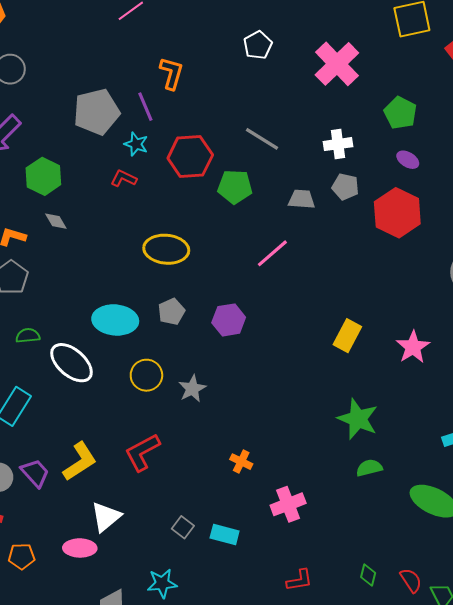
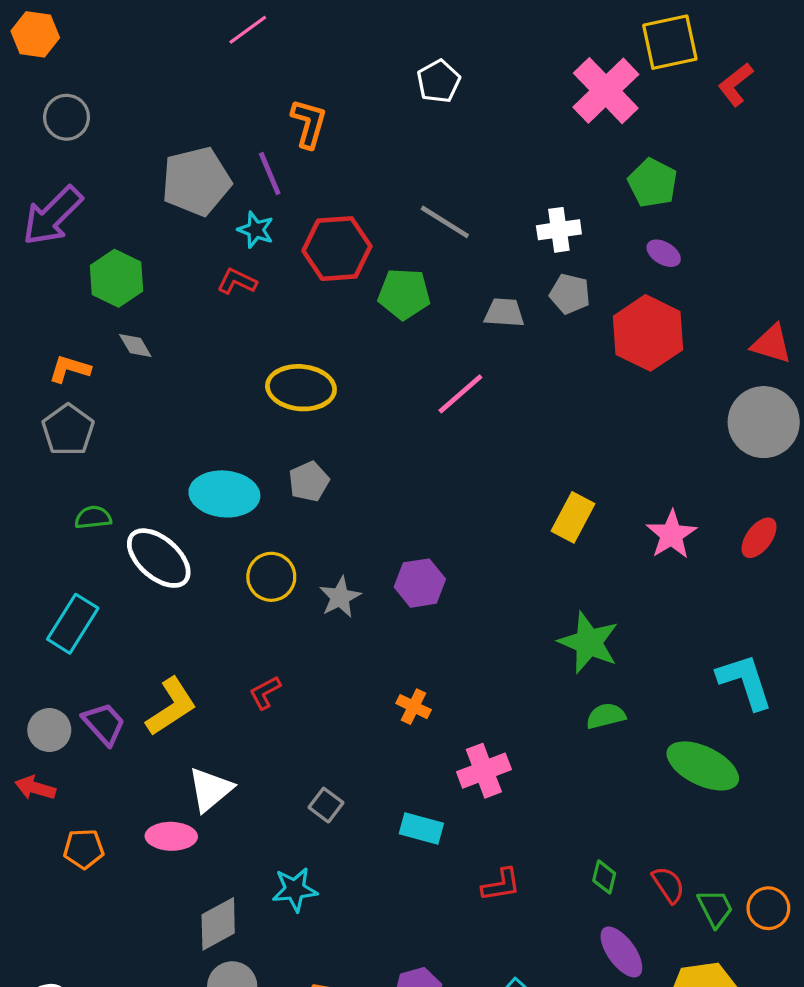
pink cross: (337, 64) -> (606, 91), moved
purple hexagon: (229, 320) -> (420, 583), moved
red L-shape: (142, 452) -> (265, 692), size x0.6
cyan rectangle: (225, 534) -> (421, 828), moved

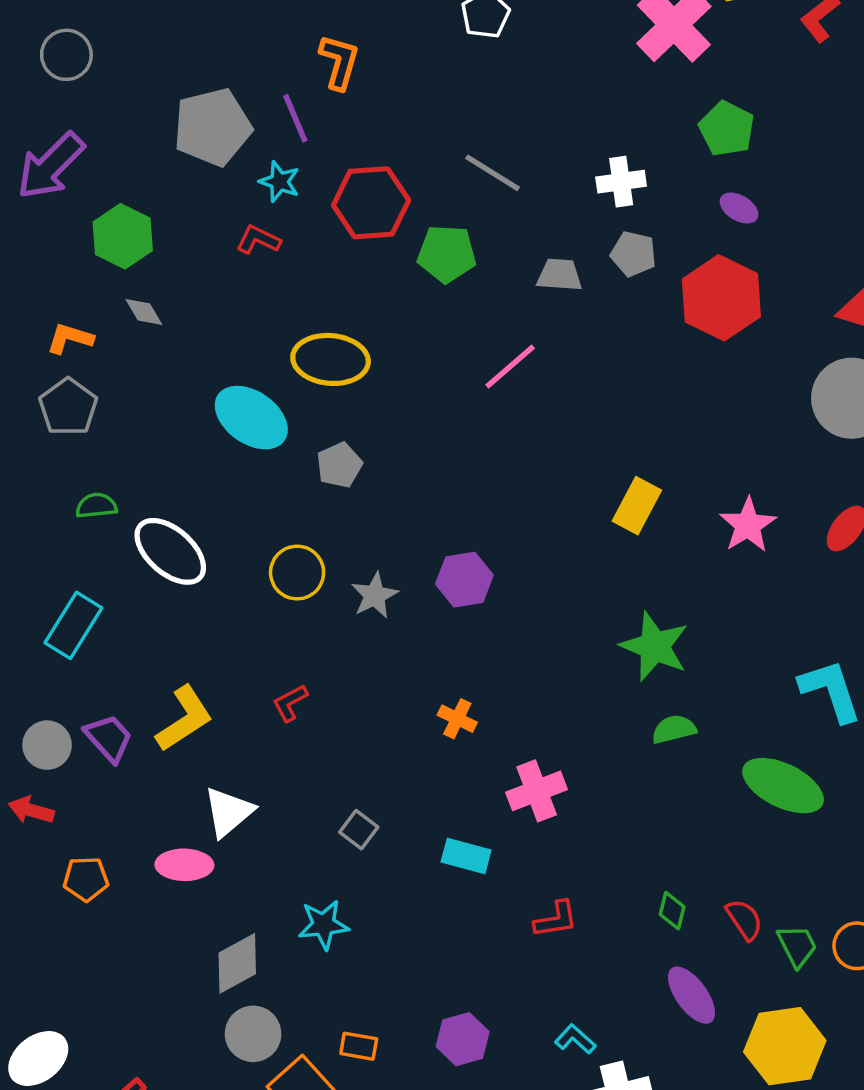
cyan ellipse: (224, 494) -> (251, 418), moved, turned 30

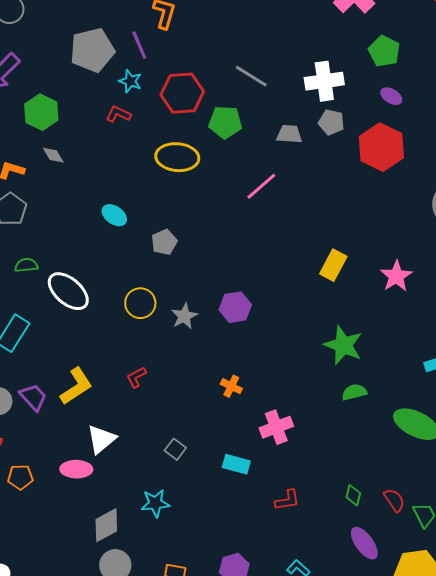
white cross: (621, 182) -> (324, 81), size x1.4
yellow ellipse: (331, 359) -> (177, 157), moved
cyan ellipse: (251, 418) -> (114, 215), size x0.6

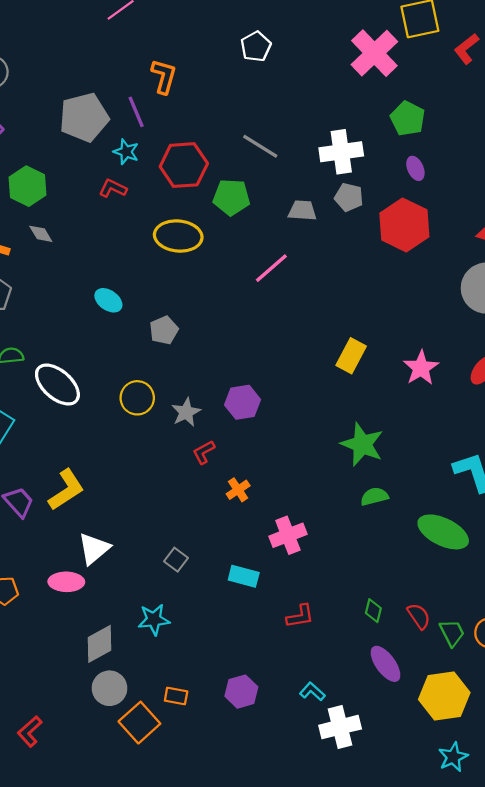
purple ellipse: (391, 96) -> (415, 168), turned 35
red L-shape: (136, 377) -> (204, 452), moved
orange cross: (231, 386) -> (238, 490), turned 30

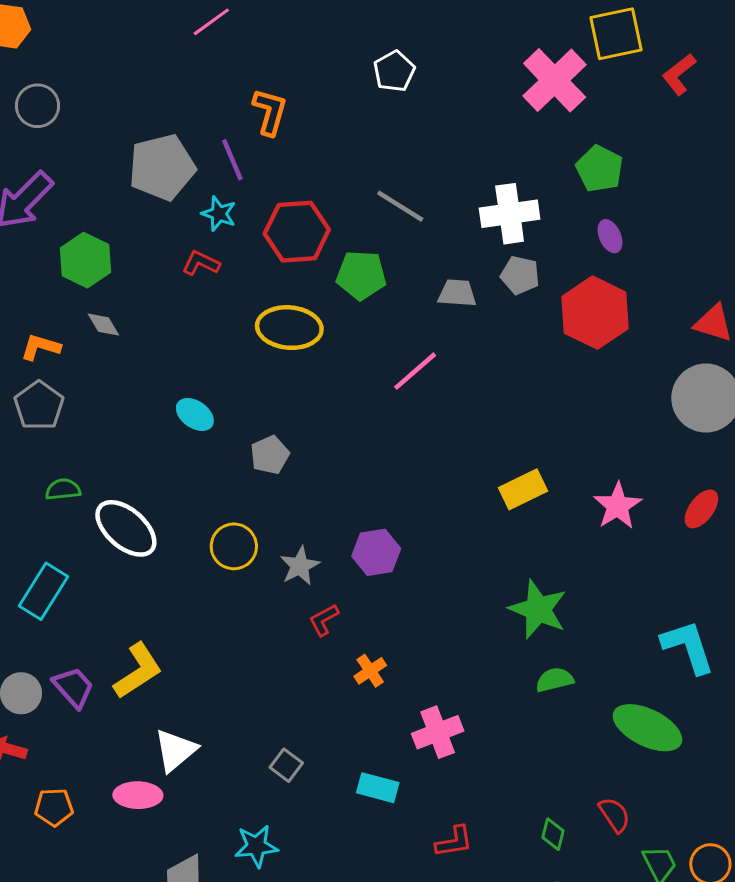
yellow rectangle: (351, 356) -> (523, 489), turned 36
red semicircle: (419, 616) -> (615, 815), moved

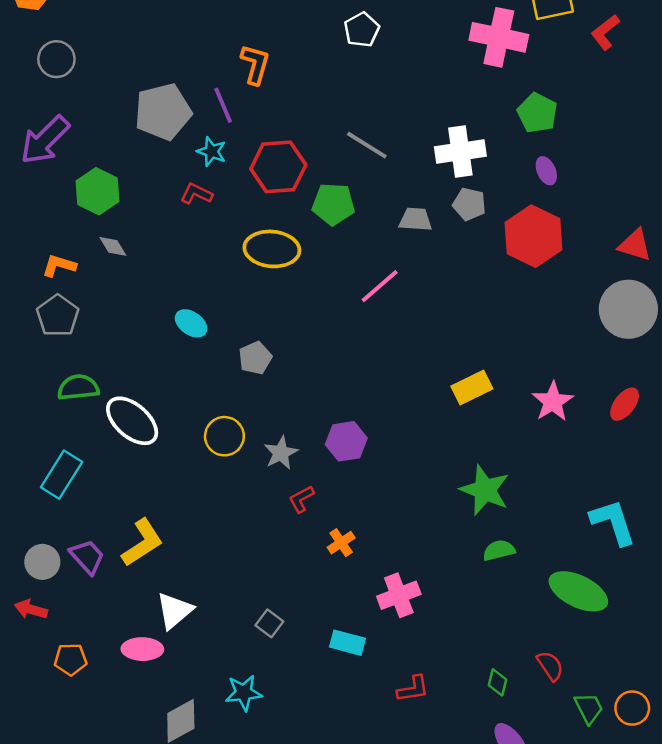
pink cross: (555, 80) -> (499, 37), turned -34
green semicircle: (63, 489) -> (78, 387), size x1.4

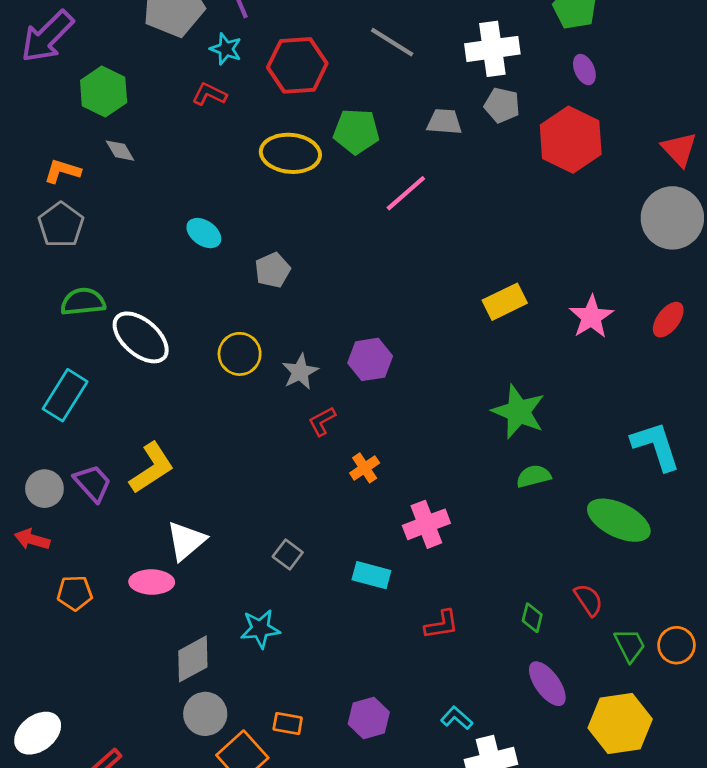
green pentagon: (333, 204) -> (356, 131), moved
red triangle: (635, 245) -> (679, 149), turned 30

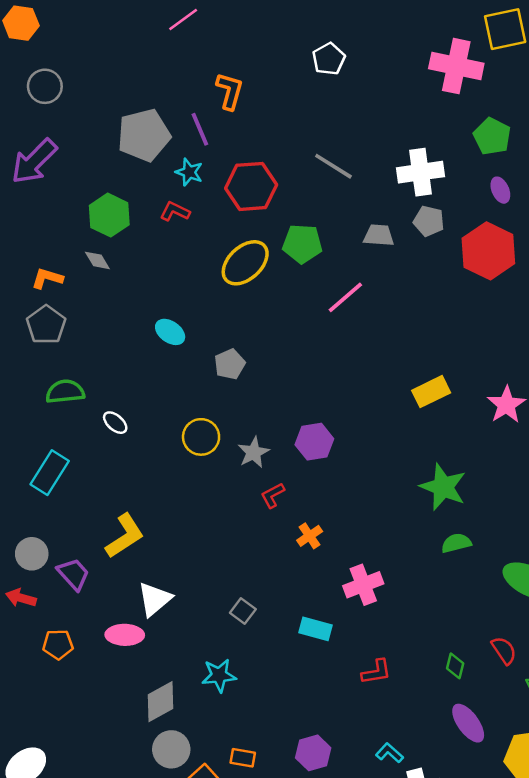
green hexagon: (104, 92) -> (109, 215), moved
yellow ellipse: (290, 153) -> (245, 263), turned -48
white ellipse: (141, 337) -> (115, 423), size x0.5
purple trapezoid: (93, 483) -> (73, 574), moved

